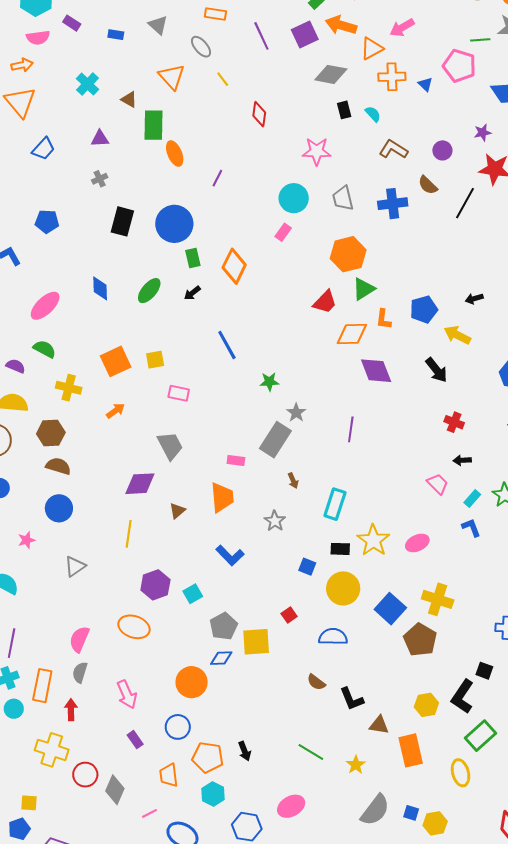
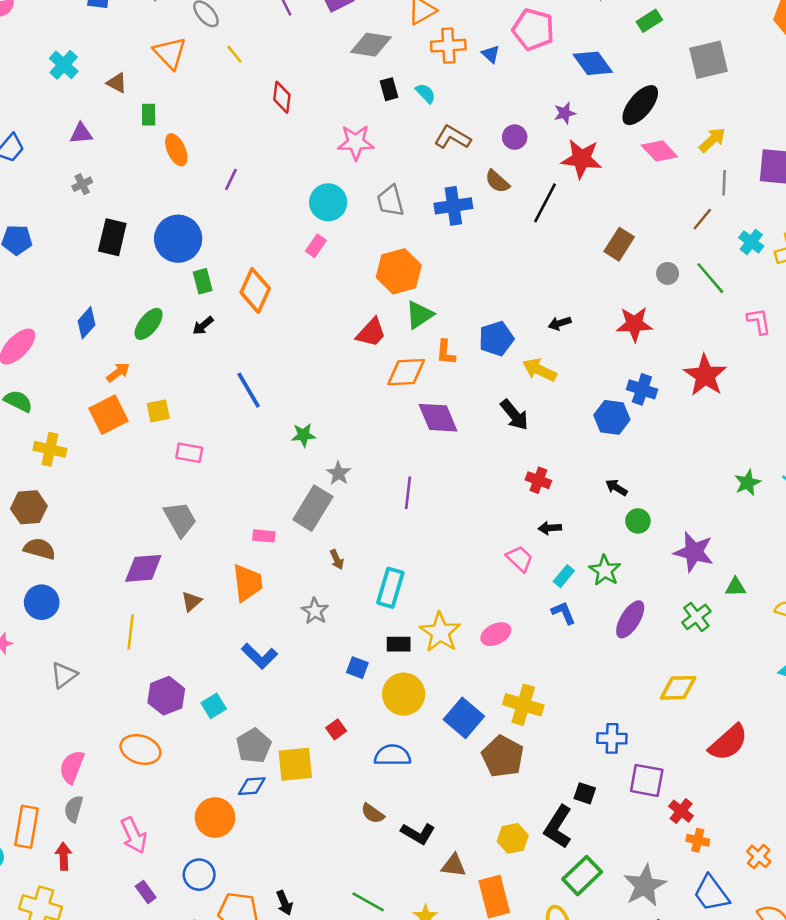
green rectangle: (154, 125) -> (149, 115), size x0.6
blue diamond: (100, 288) -> (87, 323), turned 45
orange arrow: (115, 411) -> (118, 372), moved
black L-shape: (352, 699) -> (418, 833), turned -36

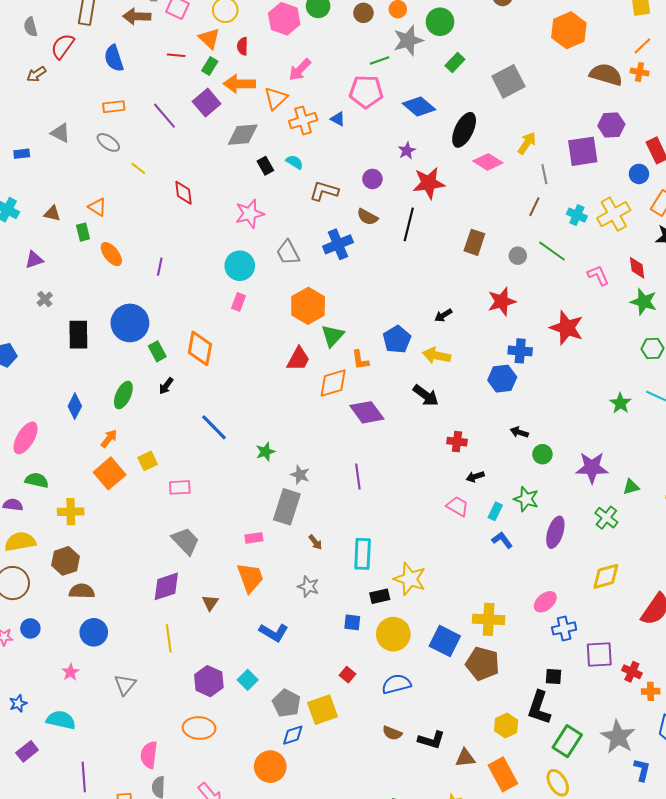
orange triangle: (170, 53) -> (97, 207), moved, size x0.7
pink ellipse: (496, 634) -> (545, 602), moved

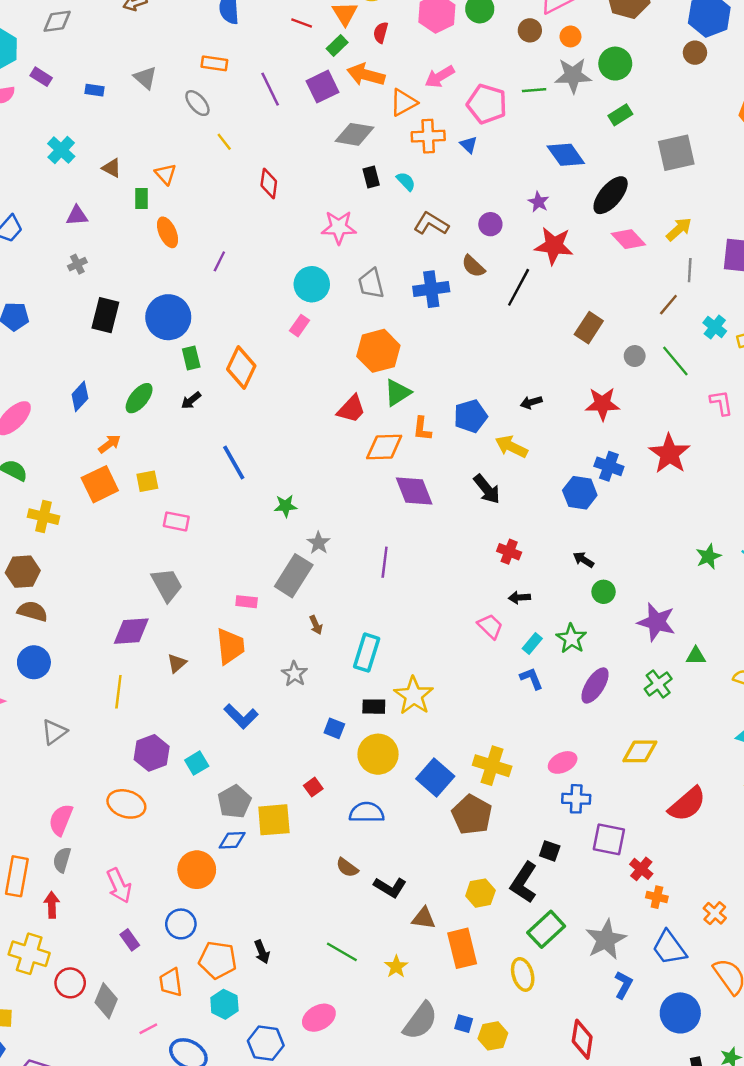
pink pentagon: (366, 92) -> (487, 104), moved
purple star: (407, 151) -> (538, 202), turned -30

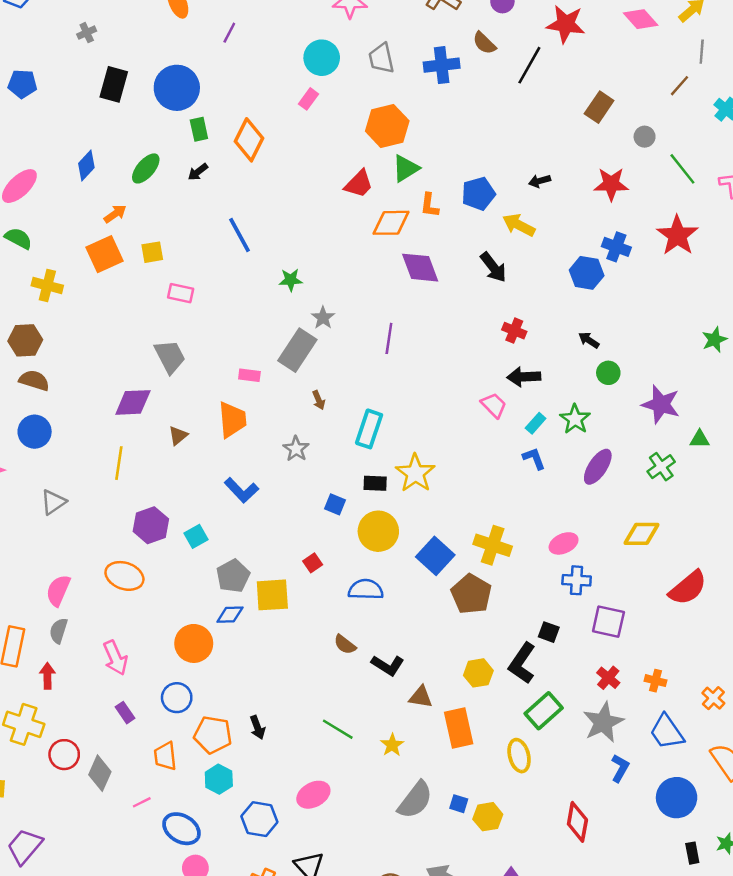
green line: (675, 361) -> (682, 169), moved
black arrow: (519, 597) -> (524, 377), size x1.5
red cross: (641, 869) -> (608, 678), moved

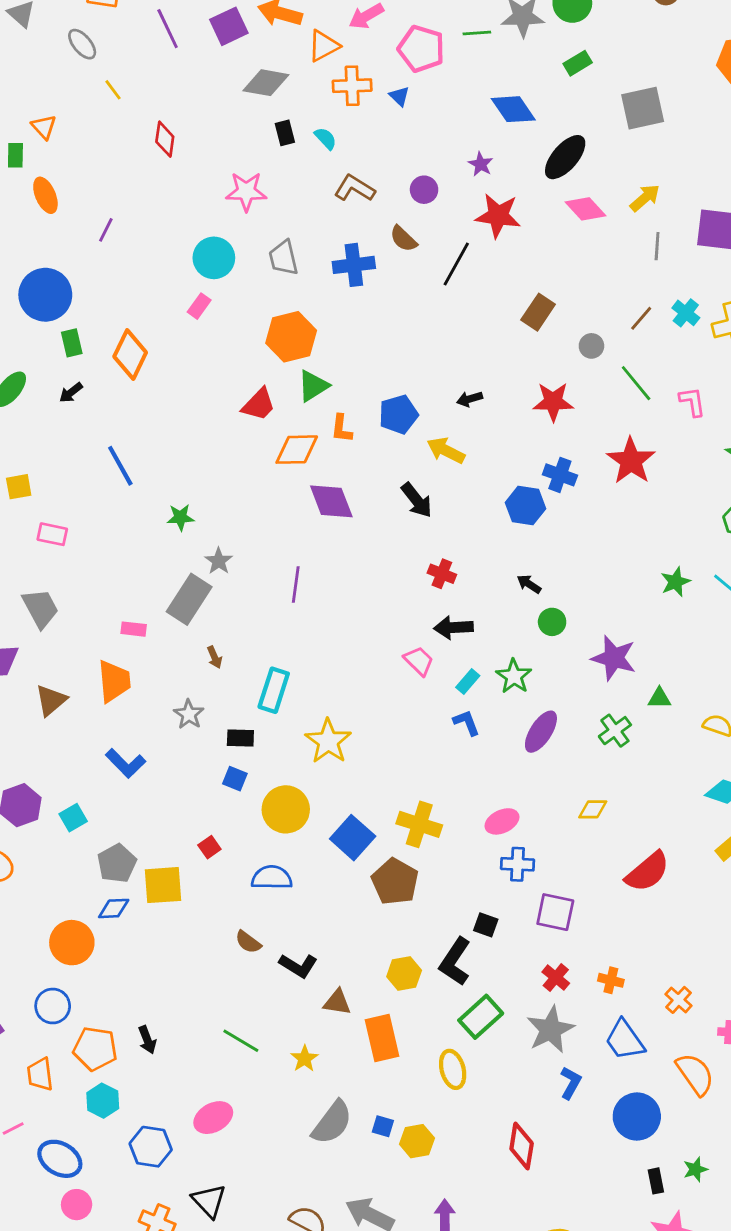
brown line: (680, 86) -> (641, 318), moved
brown triangle: (178, 436) -> (51, 700), size x1.4
black rectangle: (375, 483) -> (240, 738), moved
yellow diamond: (641, 534) -> (593, 809), size x0.7

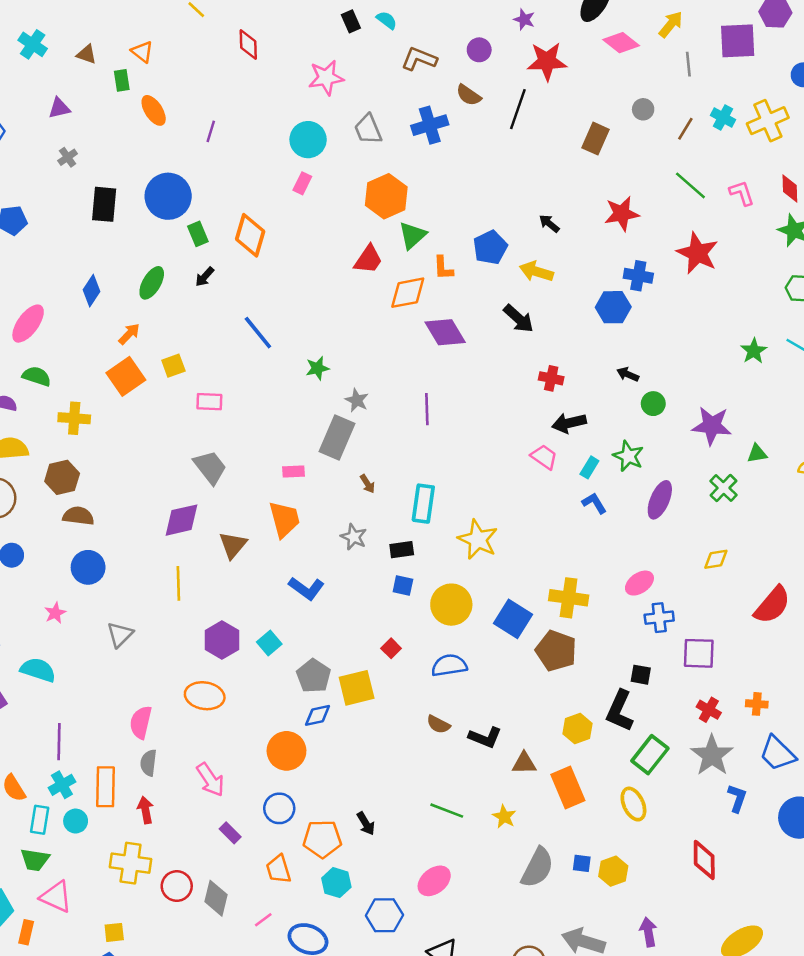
gray circle: (591, 346) -> (643, 109), moved
black arrow: (470, 399) -> (549, 224), turned 65

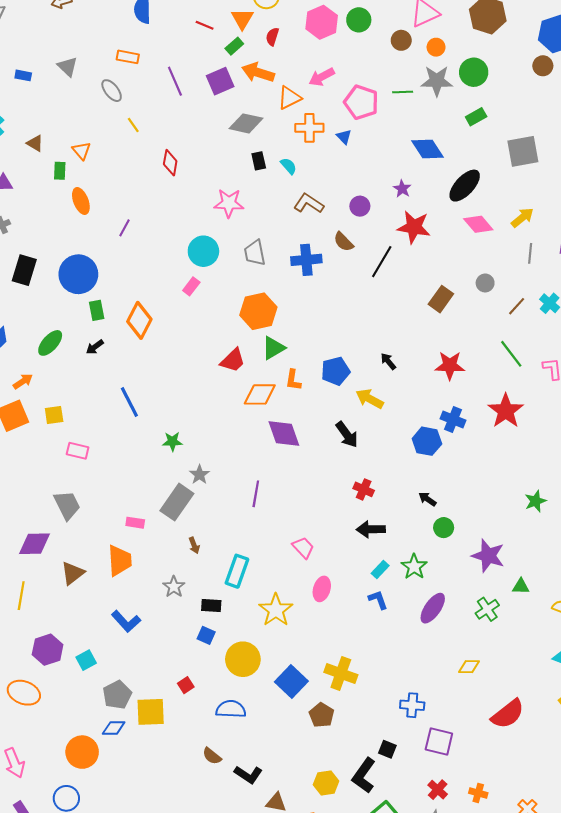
pink trapezoid: (544, 457) -> (303, 548), moved
pink ellipse: (639, 583) -> (322, 589), moved, turned -50
brown pentagon: (556, 651) -> (322, 715), size x0.7

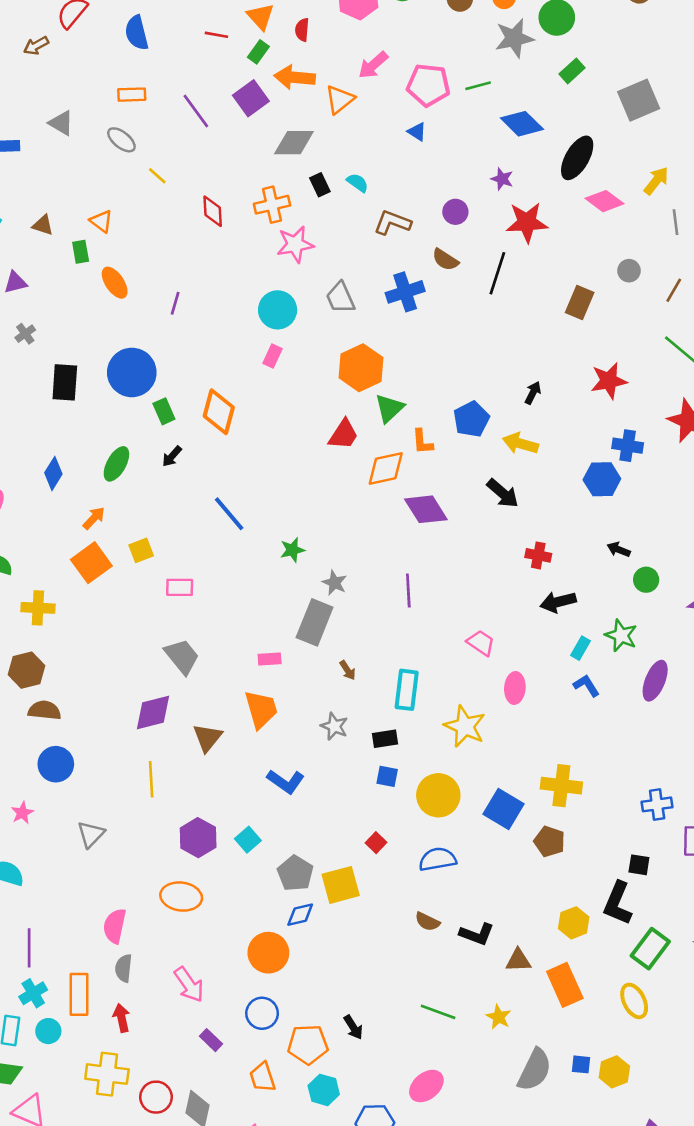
green line: (403, 92) -> (478, 86), moved
orange cross: (309, 128) -> (272, 205), moved
black arrow: (388, 361) -> (533, 393), turned 78

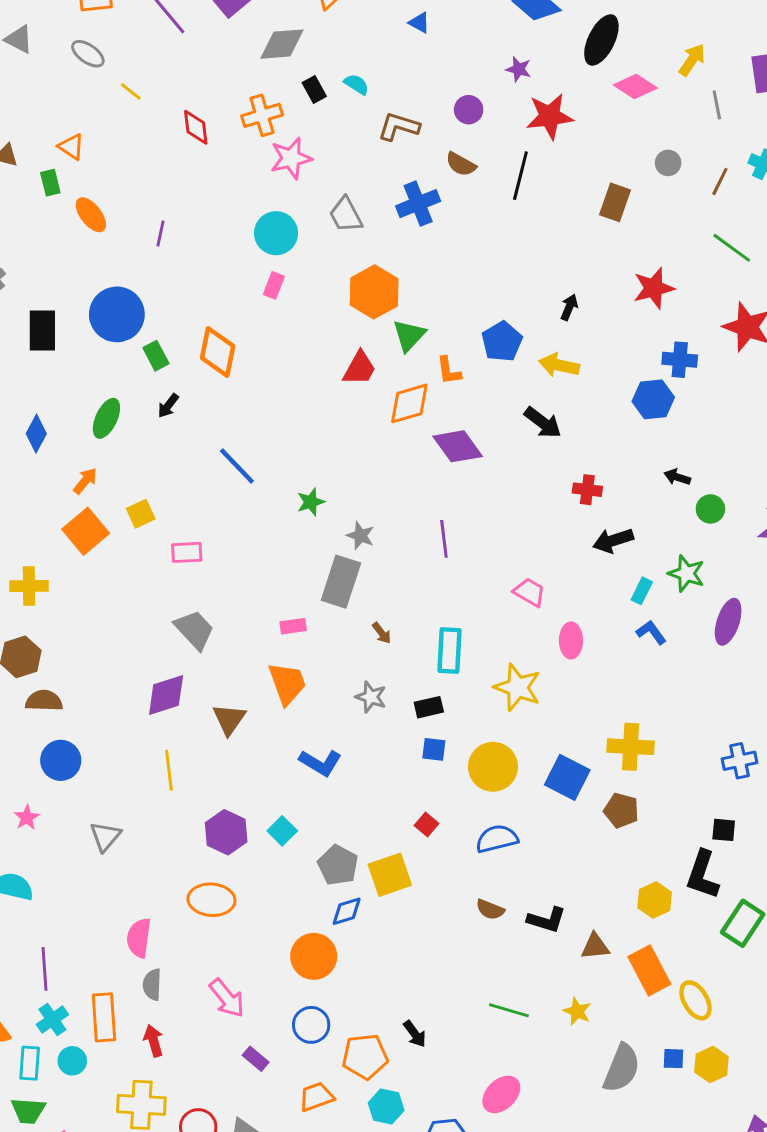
yellow ellipse: (634, 1001) -> (695, 1000), moved
orange trapezoid: (263, 1077) -> (316, 1097), turned 92

